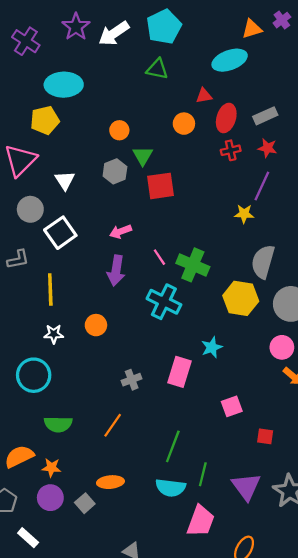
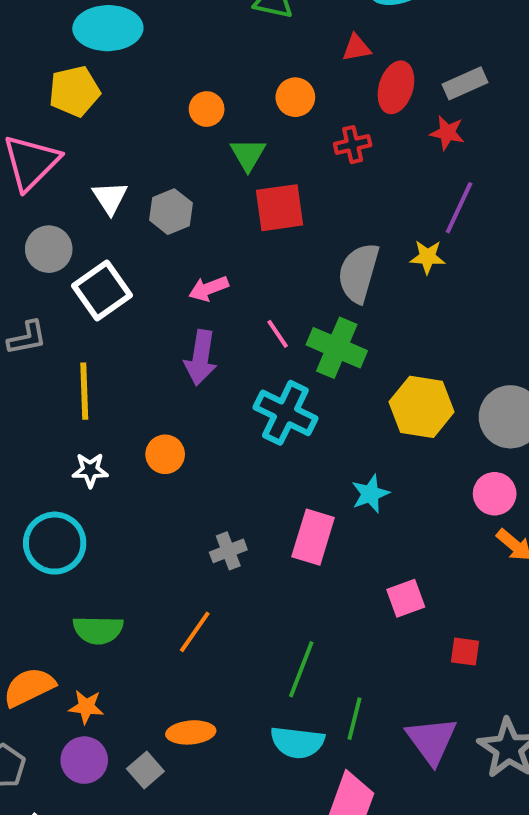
orange circle: (184, 124) -> (295, 97), moved
red star: (267, 148) -> (447, 133), moved
red cross: (231, 150) -> (353, 145), moved
gray hexagon: (115, 171) -> (171, 212), moved
gray semicircle: (263, 262) -> (358, 273), moved

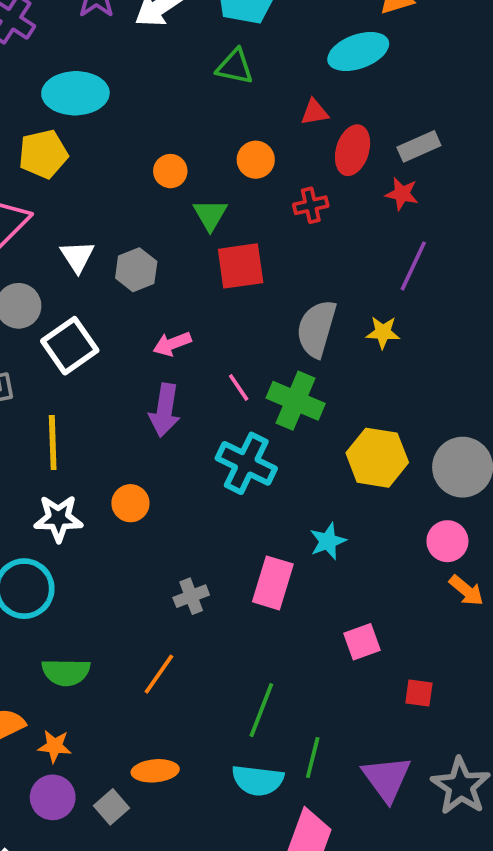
yellow star: (428, 257) -> (383, 332), moved
white star: (90, 470) -> (58, 518), size x1.4

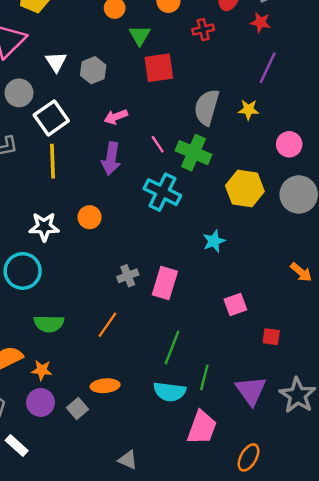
yellow line: (53, 442) -> (52, 161), moved
pink circle: (447, 541) -> (289, 144), moved
pink rectangle: (273, 583) -> (165, 283), moved

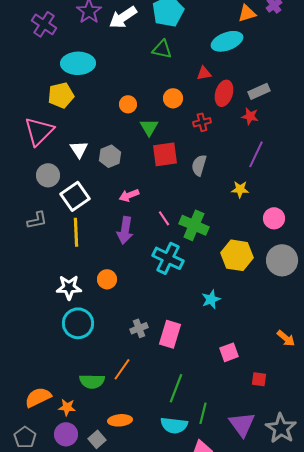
gray semicircle: (207, 107) -> (199, 165), moved, size x0.7
cyan circle: (23, 271) -> (78, 323), moved
orange arrow: (301, 272) -> (286, 338), moved
green semicircle: (49, 324) -> (92, 381), moved

